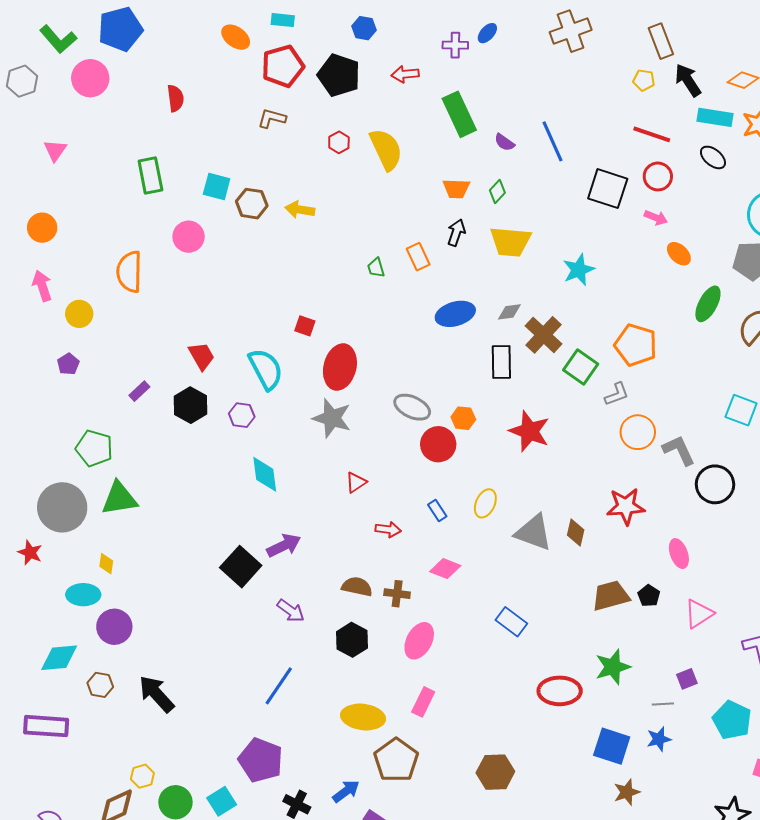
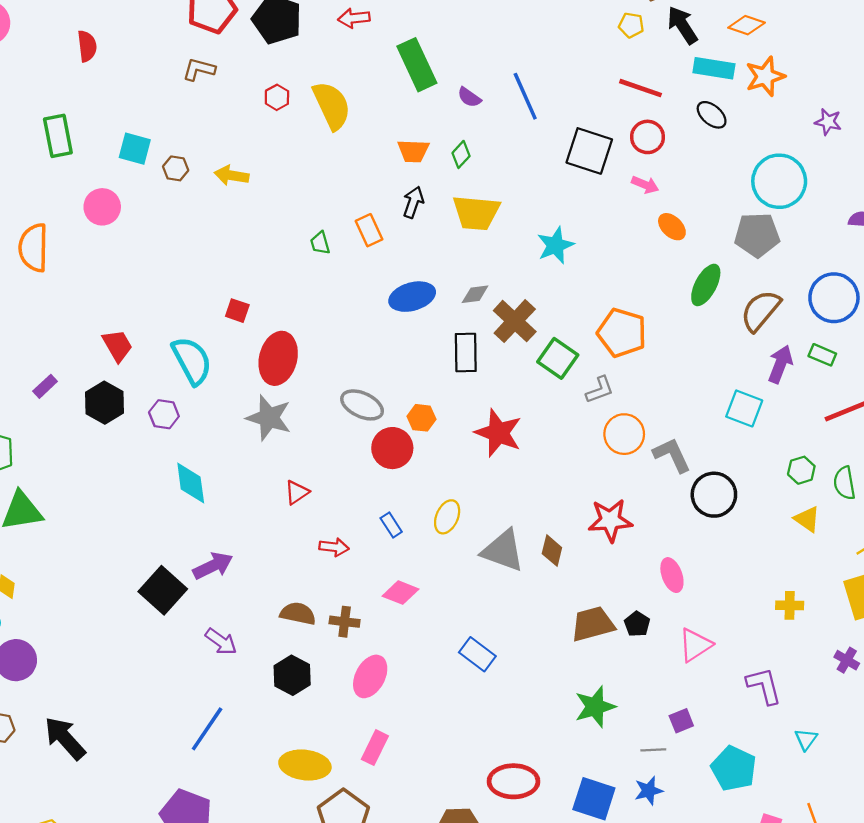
brown hexagon: (252, 204) -> (176, 168), size x0.7
red ellipse: (560, 691) -> (514, 781), moved

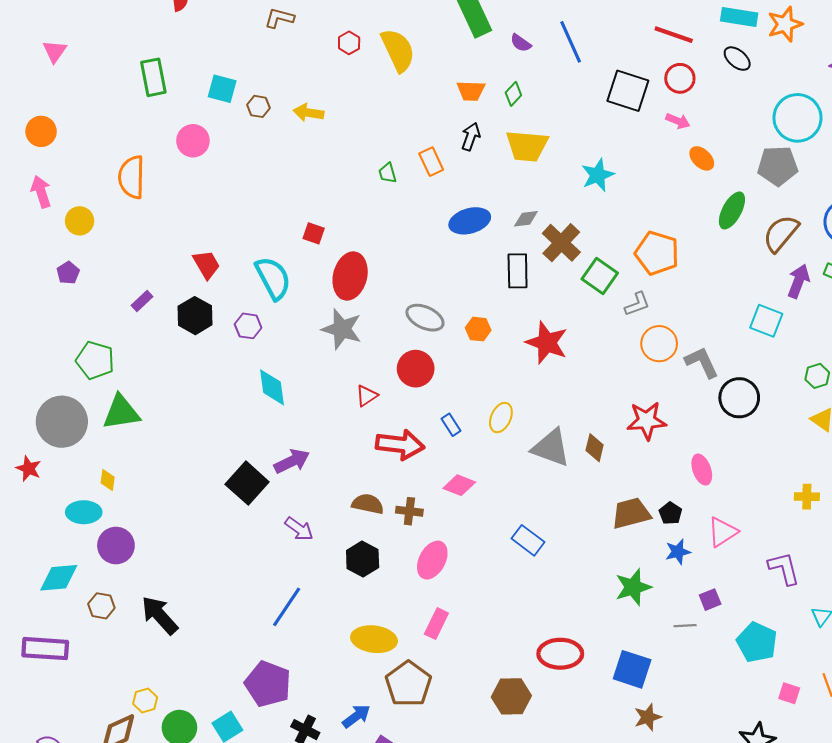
red circle: (392, 448) -> (416, 369), moved
red arrow: (334, 547) -> (400, 445), size x1.8
blue star: (649, 791) -> (678, 552), moved

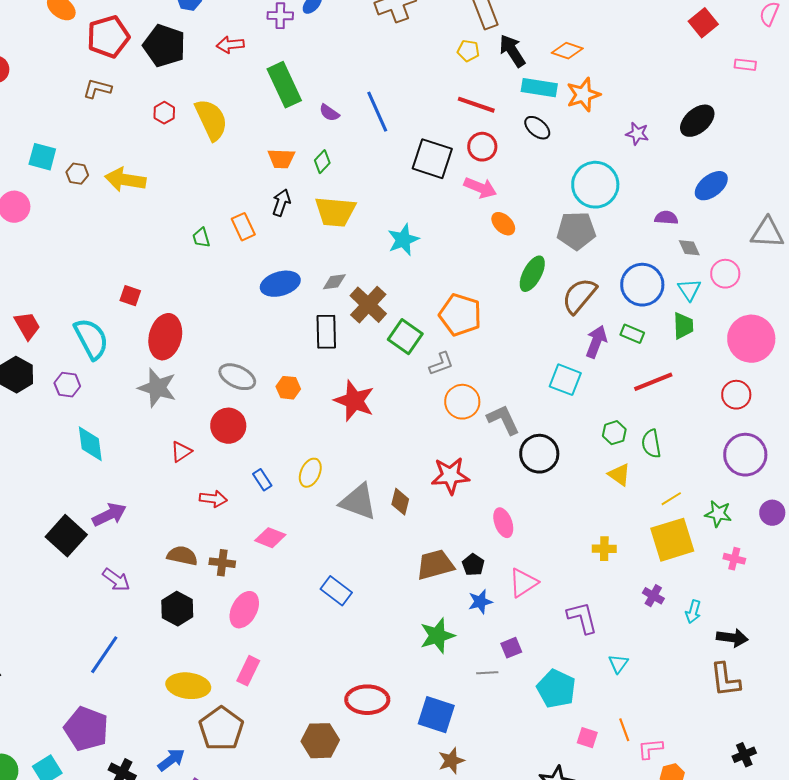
yellow arrow: (308, 113) -> (125, 180), size x1.4
pink arrow: (678, 121) -> (480, 188), size x1.4
red arrow: (400, 445) -> (213, 499), size x0.6

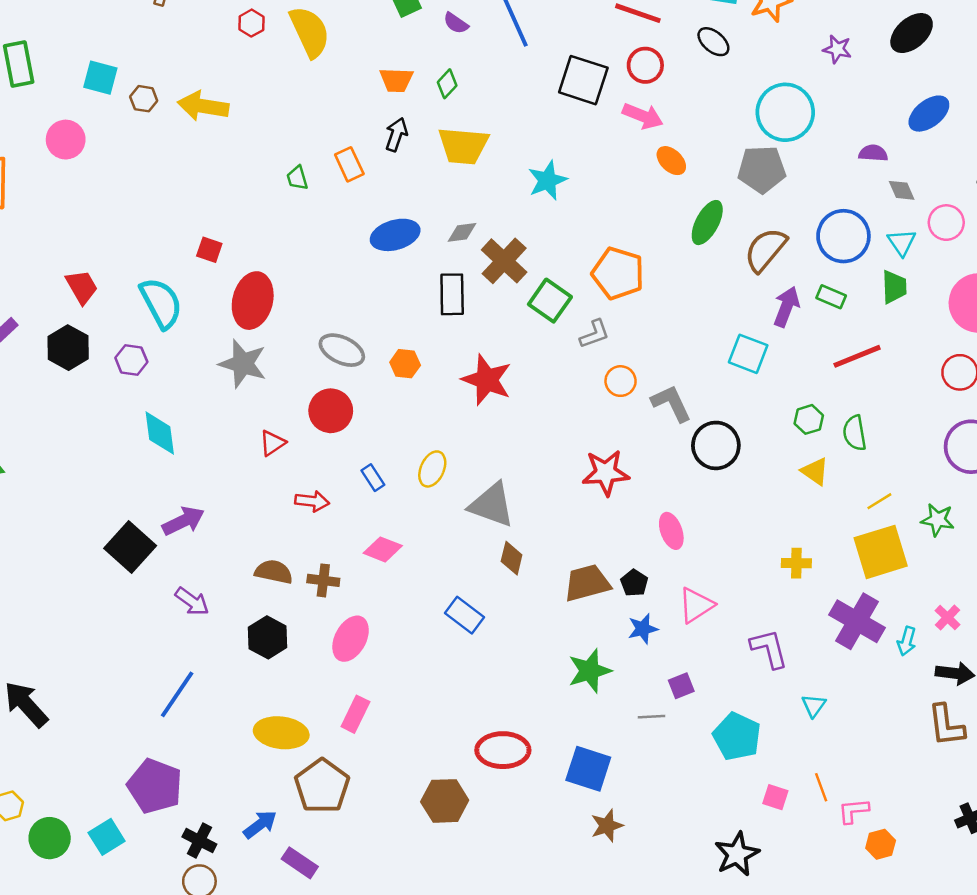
orange circle: (462, 402) -> (621, 381), size x0.7
brown diamond: (400, 502) -> (512, 558), moved
pink cross: (734, 559) -> (947, 618), moved, turned 30
purple cross: (653, 596) -> (857, 621), size x2.0

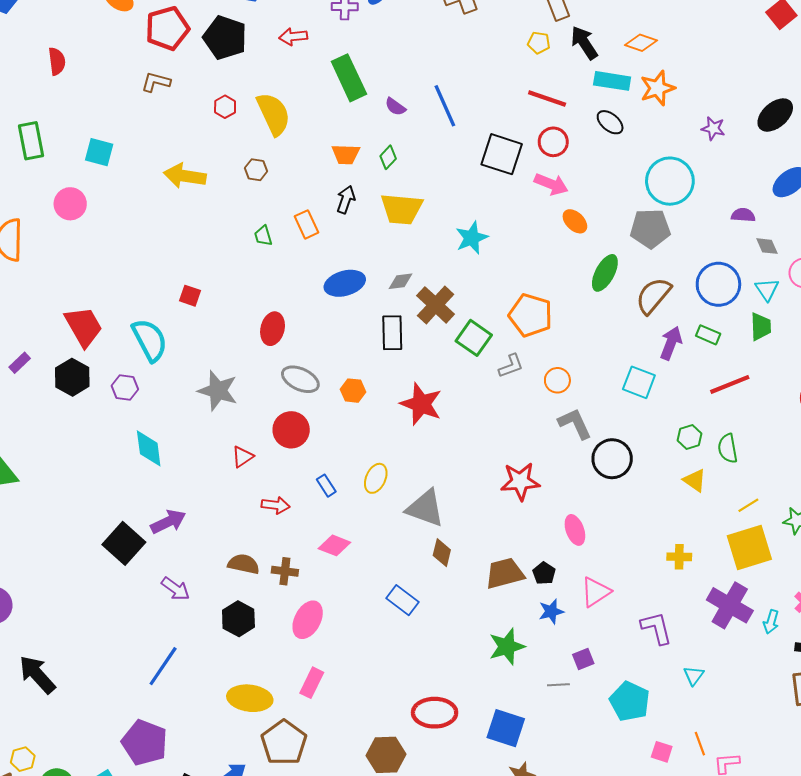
brown hexagon: (144, 99) -> (256, 170), moved
red trapezoid: (82, 287) -> (84, 327), size x1.4
red ellipse: (253, 301) -> (273, 329), moved, size x0.7
orange circle: (621, 381) -> (557, 380), moved

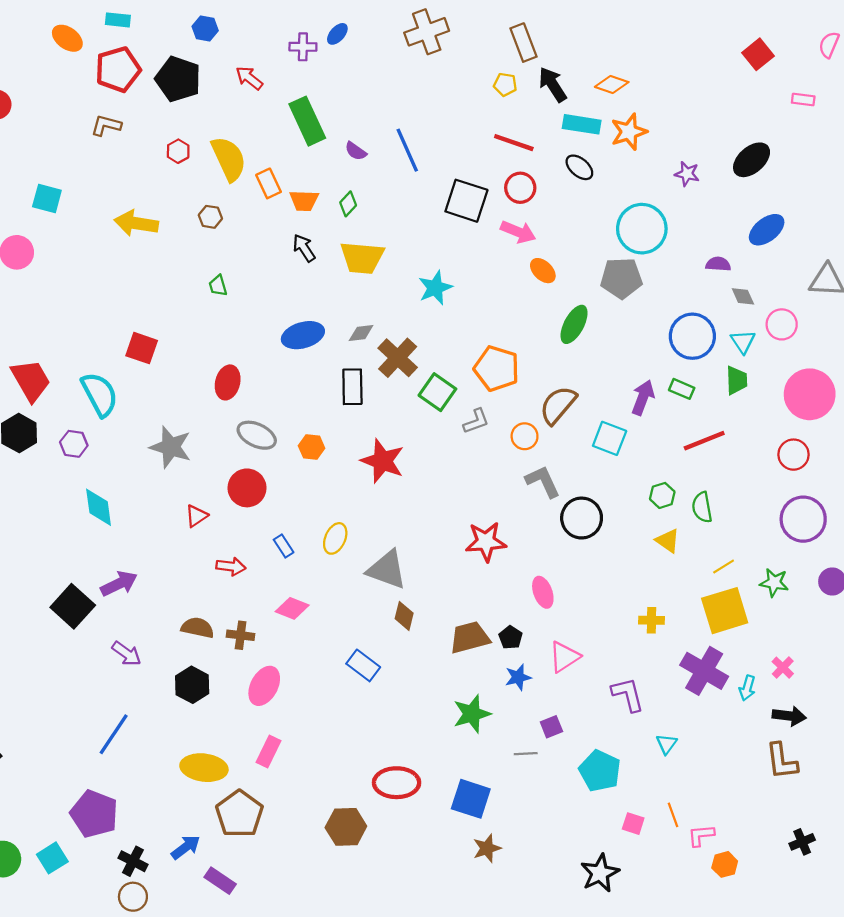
red arrow: (293, 37) -> (249, 78), turned 44
black arrow: (346, 200) -> (304, 248), turned -52
orange rectangle: (307, 224) -> (269, 183), moved
red square: (190, 296) -> (142, 348), size x1.4
brown semicircle: (653, 296) -> (558, 405), moved

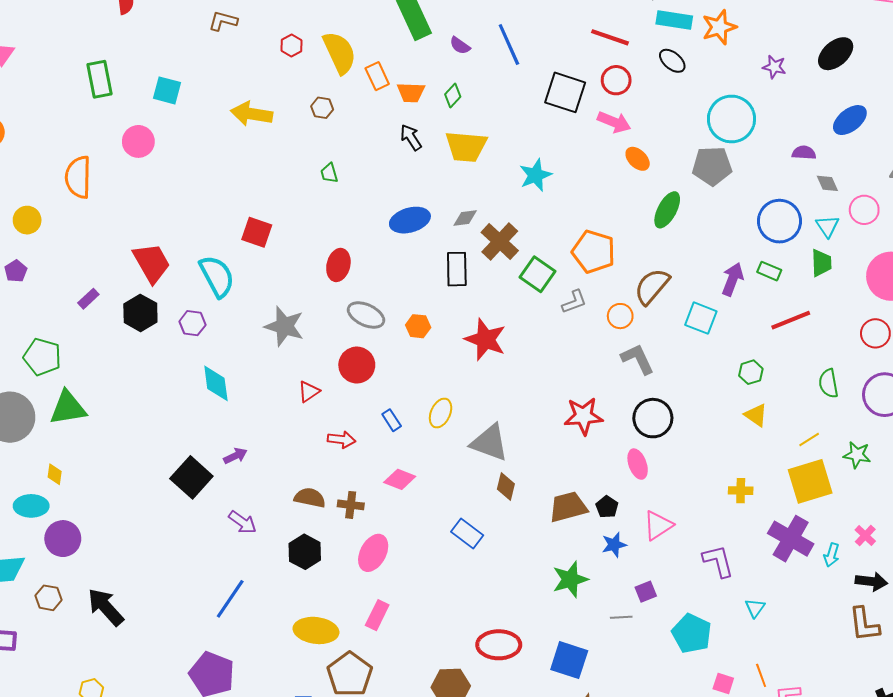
green semicircle: (702, 507) -> (828, 383), moved
black circle: (582, 518) -> (653, 418), moved
purple arrow: (119, 584) -> (235, 456), size x0.7

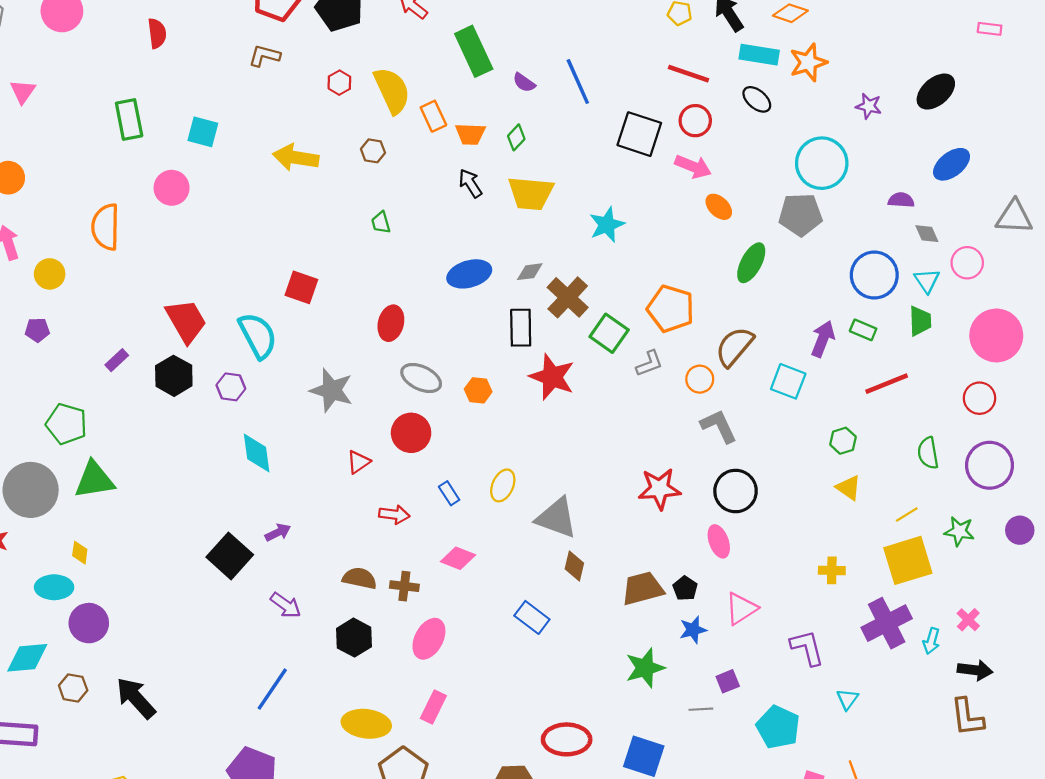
purple pentagon: (16, 271) -> (37, 330), turned 30
red star: (485, 340) -> (552, 377), moved
purple cross: (791, 539) -> (887, 623), turned 33

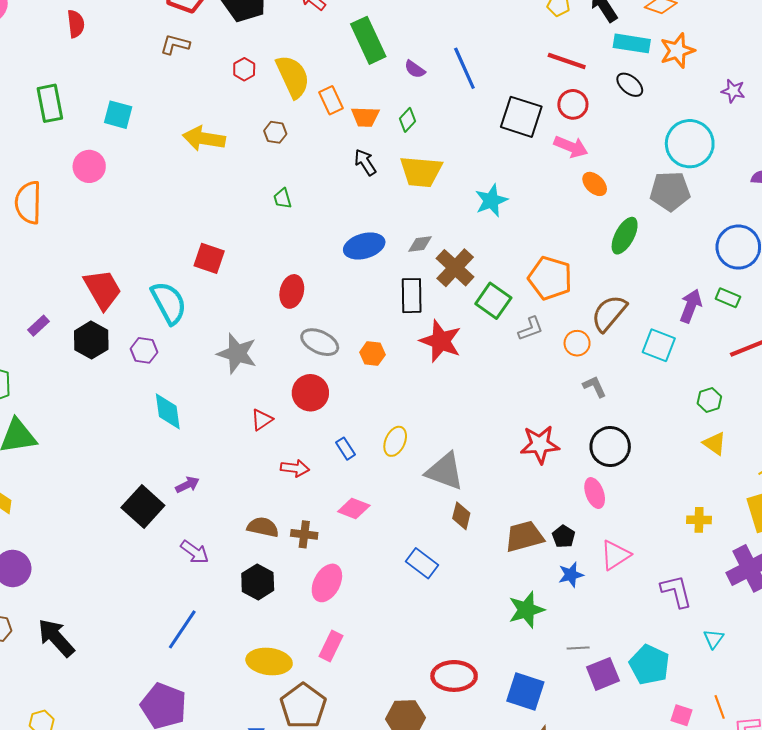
gray L-shape: (719, 426) -> (595, 387), size x0.7
purple square: (728, 681) -> (603, 674), moved, size x1.5

